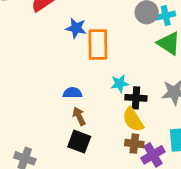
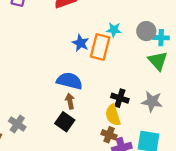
blue star: (76, 28) -> (80, 43), moved
cyan star: (120, 84) -> (114, 30), moved
blue semicircle: (72, 93) -> (69, 81), size x1.6

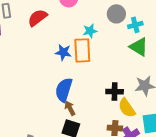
gray circle: (146, 31) -> (116, 14), moved
blue semicircle: (69, 81) -> (64, 90), turned -70
yellow semicircle: (113, 115) -> (127, 108), moved

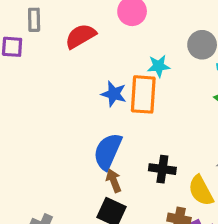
black cross: (115, 92) -> (162, 169), moved

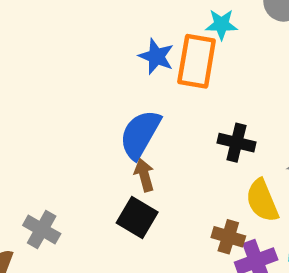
black cross: (162, 169) -> (236, 143), moved

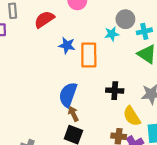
cyan star: (221, 24) -> (112, 34), moved
blue star: (156, 56) -> (67, 45), moved

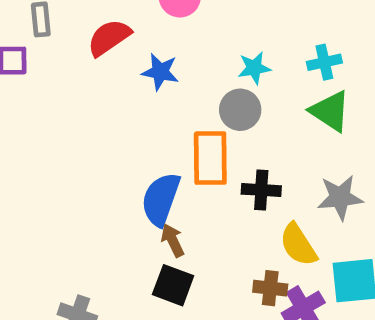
gray circle: (125, 19) -> (240, 110), moved
blue star: (67, 45) -> (160, 72), moved
orange rectangle: (89, 55) -> (210, 158), moved

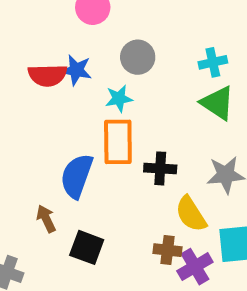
red semicircle: (109, 38) -> (47, 75), moved, turned -147
cyan star: (254, 68) -> (119, 99), moved
gray circle: (240, 110) -> (138, 57), moved
brown arrow: (173, 240) -> (46, 219), moved

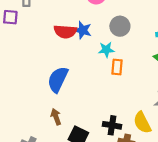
orange rectangle: (118, 142) -> (117, 67), moved, size x0.6
black cross: (160, 168) -> (112, 125), moved
blue semicircle: (77, 176) -> (58, 79), moved

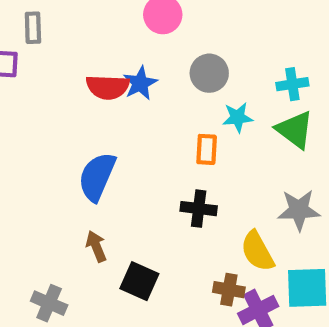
blue star: (83, 30) -> (140, 83), turned 30
cyan star: (106, 50) -> (238, 117), moved
black cross: (112, 125) -> (199, 209), moved

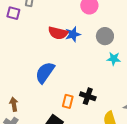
orange rectangle: (207, 149) -> (68, 101), moved
brown arrow: (96, 246) -> (14, 104), moved

